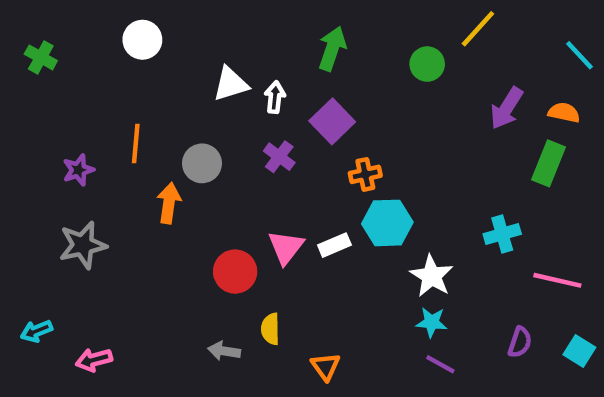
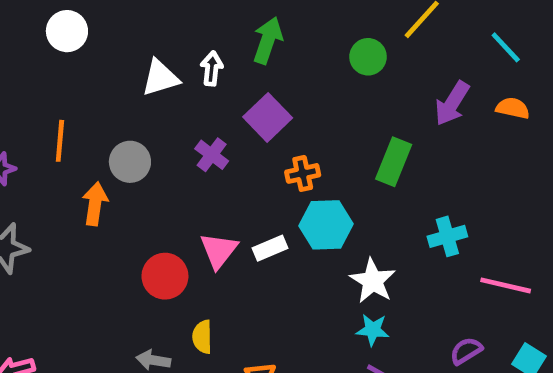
cyan line: (579, 55) -> (506, 47), moved
white arrow: (275, 97) -> (212, 68), moved
green rectangle: (549, 163) -> (394, 162), moved
purple semicircle: (520, 342) -> (466, 351), turned -140

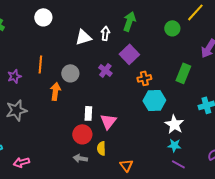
white rectangle: (270, 248) -> (88, 113), moved, turned -64
pink triangle: (219, 250) -> (108, 121), moved
red circle: (165, 276) -> (82, 134), moved

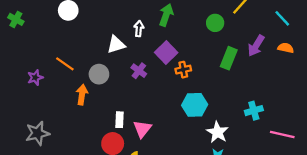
white triangle: (83, 37) -> (116, 45), moved
orange line: (40, 64) -> (65, 64), turned -60
green rectangle: (183, 73) -> (229, 58), moved
orange cross: (144, 78) -> (183, 70), moved
gray star: (16, 110) -> (37, 133), moved

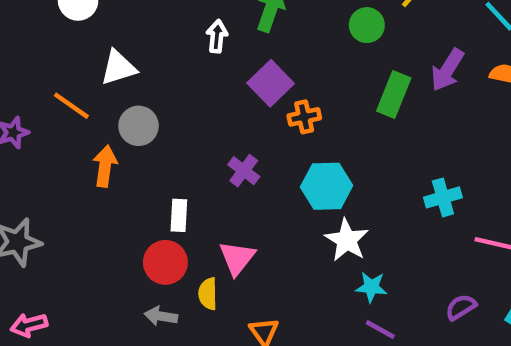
white triangle: (116, 45) -> (118, 68), moved
purple cross: (139, 71) -> (244, 171), moved
pink triangle: (142, 129) -> (237, 258), moved
white star: (217, 132) -> (347, 240), moved

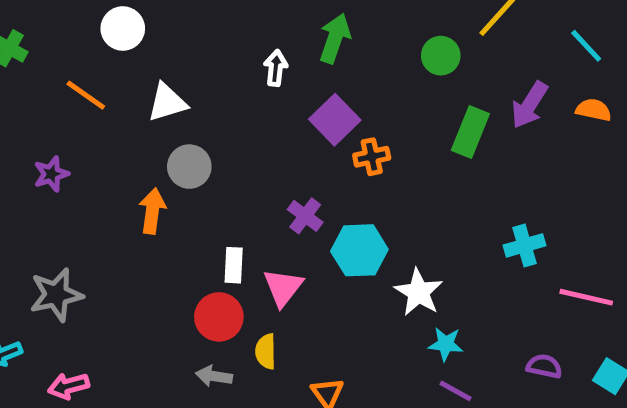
orange line: (71, 106) -> (86, 95), moved
cyan hexagon: (327, 186) -> (359, 250), moved
pink triangle: (237, 258) -> (283, 287), moved
purple semicircle: (461, 307) -> (544, 366), turned 44

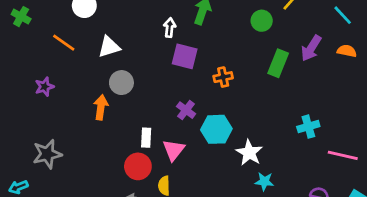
purple square: (335, 120) -> (185, 56), moved, turned -32

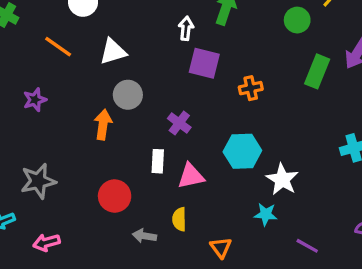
purple cross: (186, 110) -> (179, 123), moved
pink triangle: (174, 150) -> (191, 176), turned 40
red circle: (138, 166) -> (115, 196), moved
cyan star: (264, 182) -> (266, 214), moved

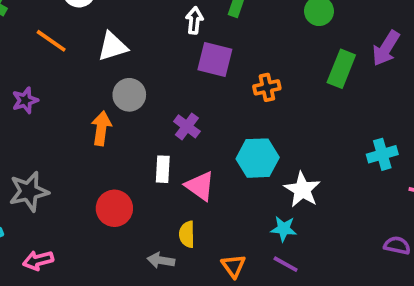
pink triangle: (191, 176) -> (200, 186), turned 48
gray arrow: (144, 236) -> (161, 260), moved
purple line: (307, 246) -> (286, 264), moved

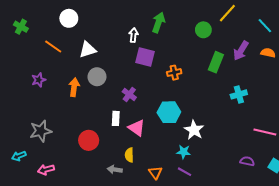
orange arrow: (101, 128) -> (74, 87), moved
cyan cross: (382, 154) -> (239, 94), moved

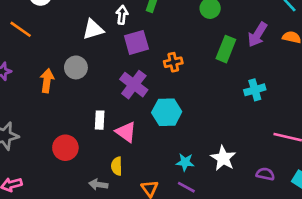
white triangle: (88, 50) -> (93, 29), moved
purple square: (145, 57) -> (136, 42), turned -30
purple cross: (129, 94) -> (134, 85), moved, size x1.5
white star: (194, 130) -> (223, 158), moved

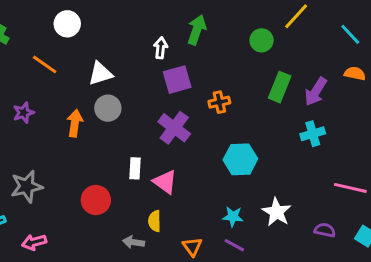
white triangle: (93, 29) -> (100, 74), moved
purple arrow: (257, 35) -> (316, 92), moved
cyan hexagon: (167, 112) -> (240, 159), moved

